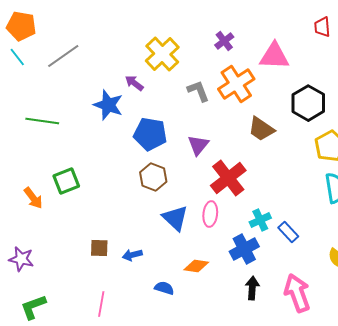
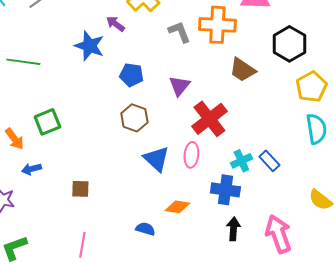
orange cross: (236, 84) -> (217, 25), turned 36
blue pentagon: (150, 134) -> (131, 75), size x0.7
blue rectangle: (288, 232) -> (269, 161), moved
blue cross: (244, 249) -> (225, 190), turned 36
blue arrow: (132, 255) -> (31, 169), moved

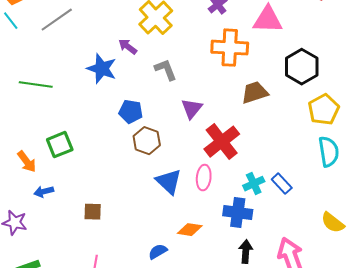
gray L-shape: (179, 32) -> (166, 70), moved
brown trapezoid: (242, 70) -> (255, 93), turned 128
blue pentagon: (131, 75) -> (131, 112), moved
blue semicircle: (145, 229) -> (158, 252), turned -48

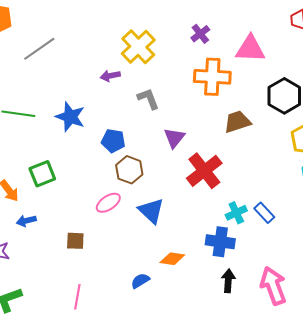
purple arrow: (128, 47) -> (110, 76), turned -48
blue star: (102, 69) -> (70, 117), moved
pink ellipse: (204, 178) -> (108, 203), moved, turned 50

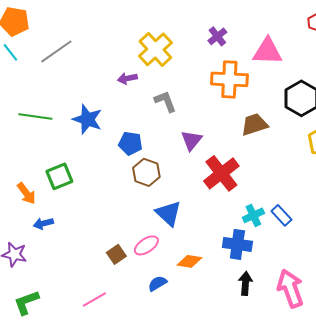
pink ellipse: (108, 203) -> (146, 245), moved
brown square: (75, 241) -> (116, 254), moved, turned -36
pink line: (77, 297) -> (94, 299), turned 50

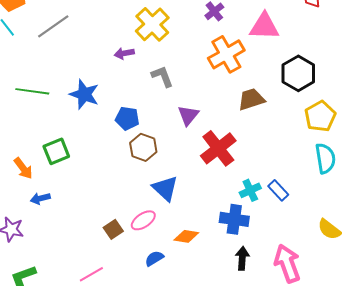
orange cross: (229, 79) -> (226, 54), turned -33

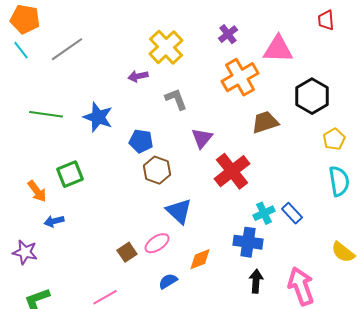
yellow pentagon: (320, 116) -> (334, 139), size x0.7
orange diamond: (186, 236) -> (200, 259), turned -30

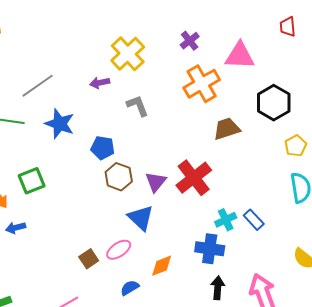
gray line: (67, 49) -> (38, 86), moved
purple triangle: (202, 138) -> (156, 182), moved

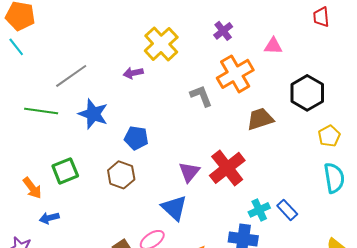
pink triangle: (240, 56) -> (273, 46), size x0.6
gray L-shape: (138, 106) -> (201, 96), moved
brown hexagon: (119, 177) -> (121, 175), moved

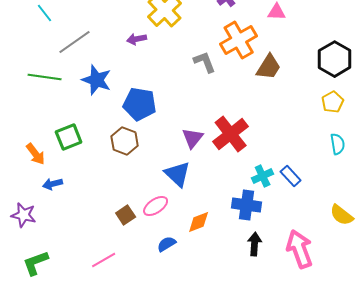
cyan line: (16, 47) -> (45, 13), moved
black hexagon: (307, 93) -> (335, 59), moved
brown trapezoid: (260, 119) -> (269, 67), moved, turned 140
blue pentagon: (136, 138) -> (140, 104), size x1.4
cyan semicircle: (334, 178) -> (338, 144), size x0.7

